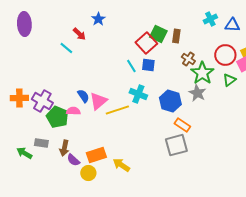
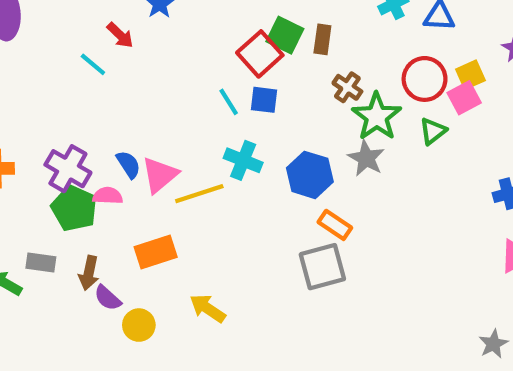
purple cross: (42, 101) -> (68, 169), moved
orange rectangle: (96, 155) -> (156, 252), moved

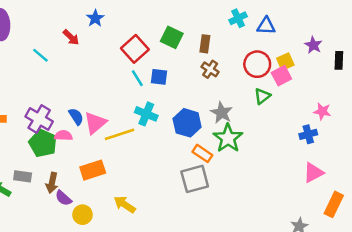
brown rectangle: (322, 39) -> (205, 44), moved
red square: (260, 54) -> (135, 49), moved
cyan line: (93, 64) -> (40, 55), moved
green star: (377, 117) -> (228, 138), moved

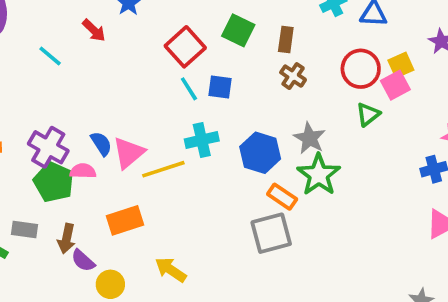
cyan cross: (146, 114) -> (202, 140), turned -35

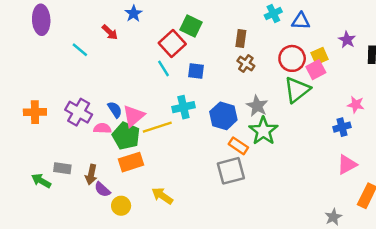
green square: (238, 30) -> (191, 26), moved
cyan line: (189, 89) -> (163, 68), moved
green triangle: (368, 114) -> (297, 90), size x1.6
green pentagon: (54, 182) -> (126, 136), moved

